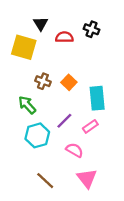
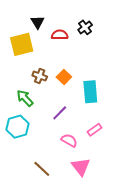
black cross: (91, 29) -> (85, 27), turned 32
yellow square: (24, 47) -> (22, 44), turned -30
pink rectangle: (90, 126) -> (95, 130), moved
cyan hexagon: (37, 135) -> (18, 127), moved

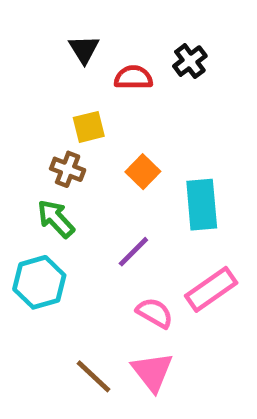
yellow square: (22, 44) -> (89, 127), moved, size x0.6
brown cross: (40, 76) -> (68, 169), moved
pink rectangle: (95, 130) -> (211, 289), size x1.5
pink triangle: (81, 167) -> (152, 372), moved

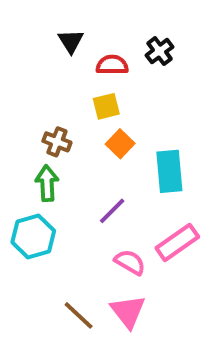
yellow square: (89, 127) -> (106, 106), moved
green arrow: (56, 219) -> (47, 183), turned 40

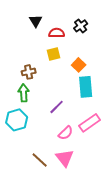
brown cross: (57, 142) -> (29, 72), turned -32
orange square: (120, 144) -> (79, 65), moved
pink semicircle: (130, 262) -> (66, 133), turned 105

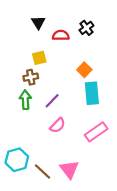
yellow square: (54, 54) -> (39, 58), moved
purple line: (57, 107) -> (52, 101), moved
cyan hexagon: (17, 120) -> (17, 160), moved
pink semicircle: (66, 133) -> (58, 125), moved

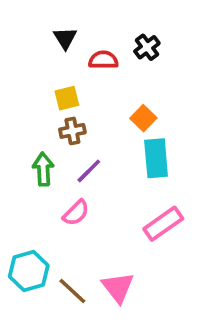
brown cross: (31, 77) -> (72, 131), moved
pink semicircle: (58, 125) -> (76, 213), moved

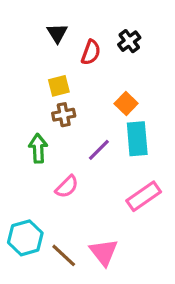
red semicircle: (103, 60) -> (91, 52), turned 110
purple line: (89, 171) -> (99, 150), moved

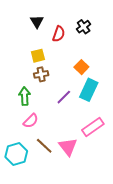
cyan rectangle: (137, 139) -> (89, 90), turned 30
pink semicircle: (67, 187) -> (31, 121), moved
pink triangle: (104, 252) -> (68, 147), moved
brown line: (64, 255) -> (44, 146), moved

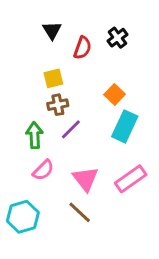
purple line: (64, 97) -> (71, 129), moved
brown line: (44, 146) -> (80, 212), moved
pink triangle: (68, 147) -> (85, 179), moved

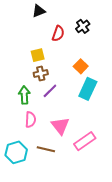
black triangle: (52, 30) -> (39, 11), moved, turned 40
pink semicircle: (43, 170) -> (30, 120), turned -42
pink rectangle: (131, 179) -> (85, 141), moved
brown line: (80, 212) -> (46, 149), moved, turned -30

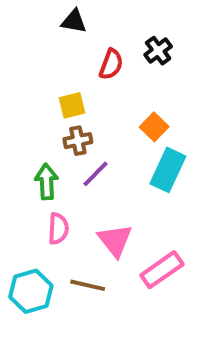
black triangle: (39, 11) -> (74, 21), turned 32

